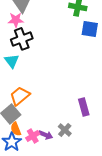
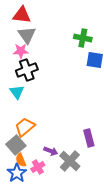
gray cross: (65, 130) -> (70, 161), size x1.5
purple arrow: (46, 135) -> (51, 151), moved

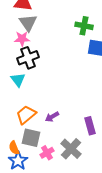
gray square: (16, 145) -> (31, 138), moved, turned -36
purple arrow: (51, 151) -> (52, 117), moved, turned 128
orange semicircle: (21, 160) -> (14, 148), moved
pink cross: (38, 167) -> (47, 153), moved

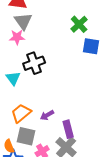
green cross: (84, 26) -> (79, 24), turned 36
black cross: (28, 58) -> (34, 63), moved
purple rectangle: (90, 126) -> (68, 129), moved

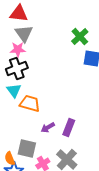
black cross: (34, 63) -> (17, 68), moved
orange trapezoid: (21, 113) -> (30, 104), moved, turned 55
purple rectangle: (68, 129) -> (69, 128), moved, turned 36

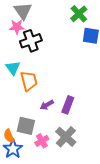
black cross: (17, 68) -> (31, 41), moved
orange trapezoid: (30, 104) -> (29, 81), turned 60

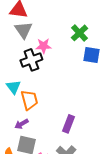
pink star: (17, 27) -> (43, 46), moved
purple arrow: (47, 105) -> (21, 124), moved

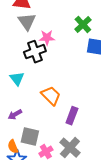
orange trapezoid: (29, 100) -> (51, 96), moved, turned -30
purple arrow: (21, 124) -> (15, 115), moved

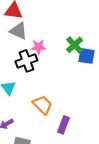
gray triangle: (27, 22) -> (18, 31), turned -30
green cross: (83, 25) -> (74, 45), moved

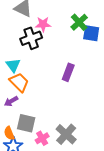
orange trapezoid: (42, 105) -> (19, 82), moved
purple rectangle: (63, 125) -> (68, 72), moved

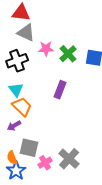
green cross: (79, 22) -> (68, 54), moved
black cross: (31, 38) -> (17, 61), moved
purple rectangle: (68, 72) -> (60, 90), moved

